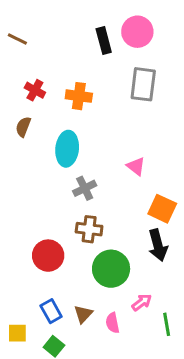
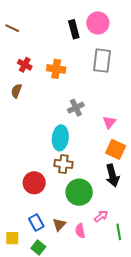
cyan ellipse: (67, 149) -> (60, 138), moved
pink triangle: (136, 166) -> (109, 122), moved, turned 32
gray cross: (85, 188) -> (76, 108), moved

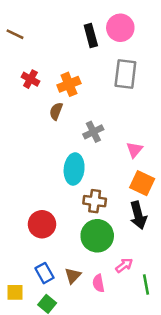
orange cross: (56, 69) -> (69, 84), turned -30
brown semicircle: (16, 91) -> (56, 111), moved
brown cross: (63, 164) -> (95, 201), moved

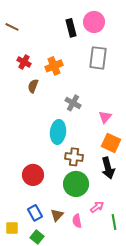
brown semicircle: (56, 111) -> (33, 86), moved
gray cross: (93, 132) -> (73, 103), turned -35

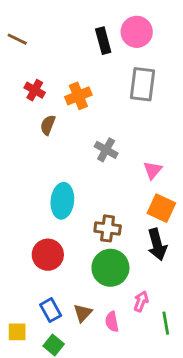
cyan ellipse: (58, 132) -> (62, 201), moved
pink arrow: (97, 207) -> (141, 301), turned -32

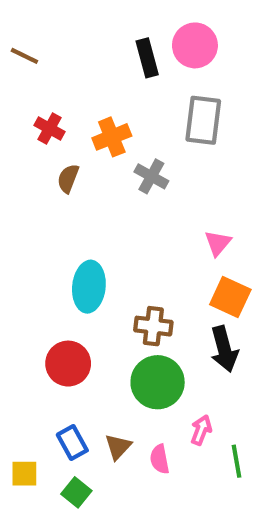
gray cross: (106, 150) -> (151, 176), moved

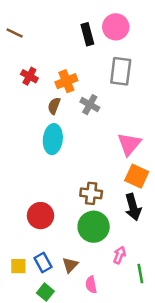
brown semicircle: (68, 178) -> (54, 106), moved
pink triangle: (218, 243) -> (129, 144), size x1.5
cyan ellipse: (89, 287) -> (53, 139), moved
pink semicircle: (160, 459) -> (91, 285), moved
yellow square: (24, 474) -> (18, 266), moved

